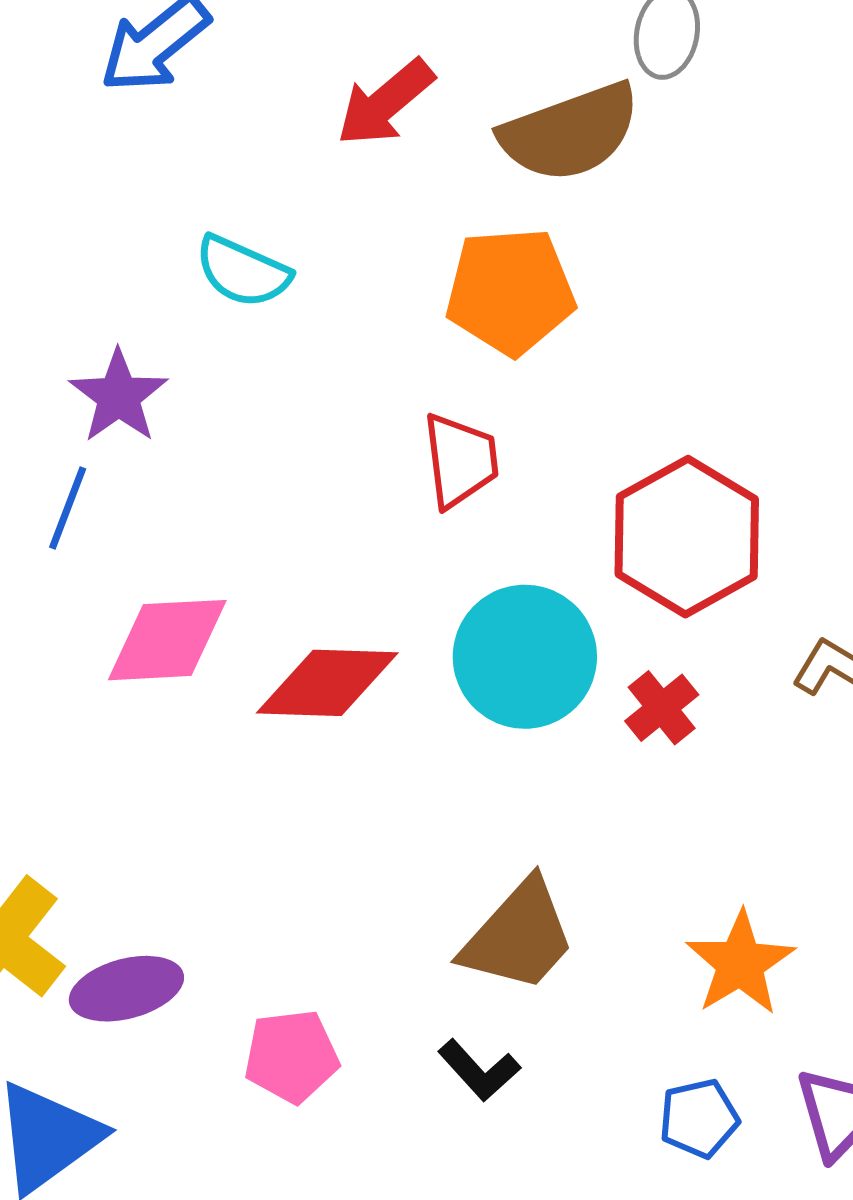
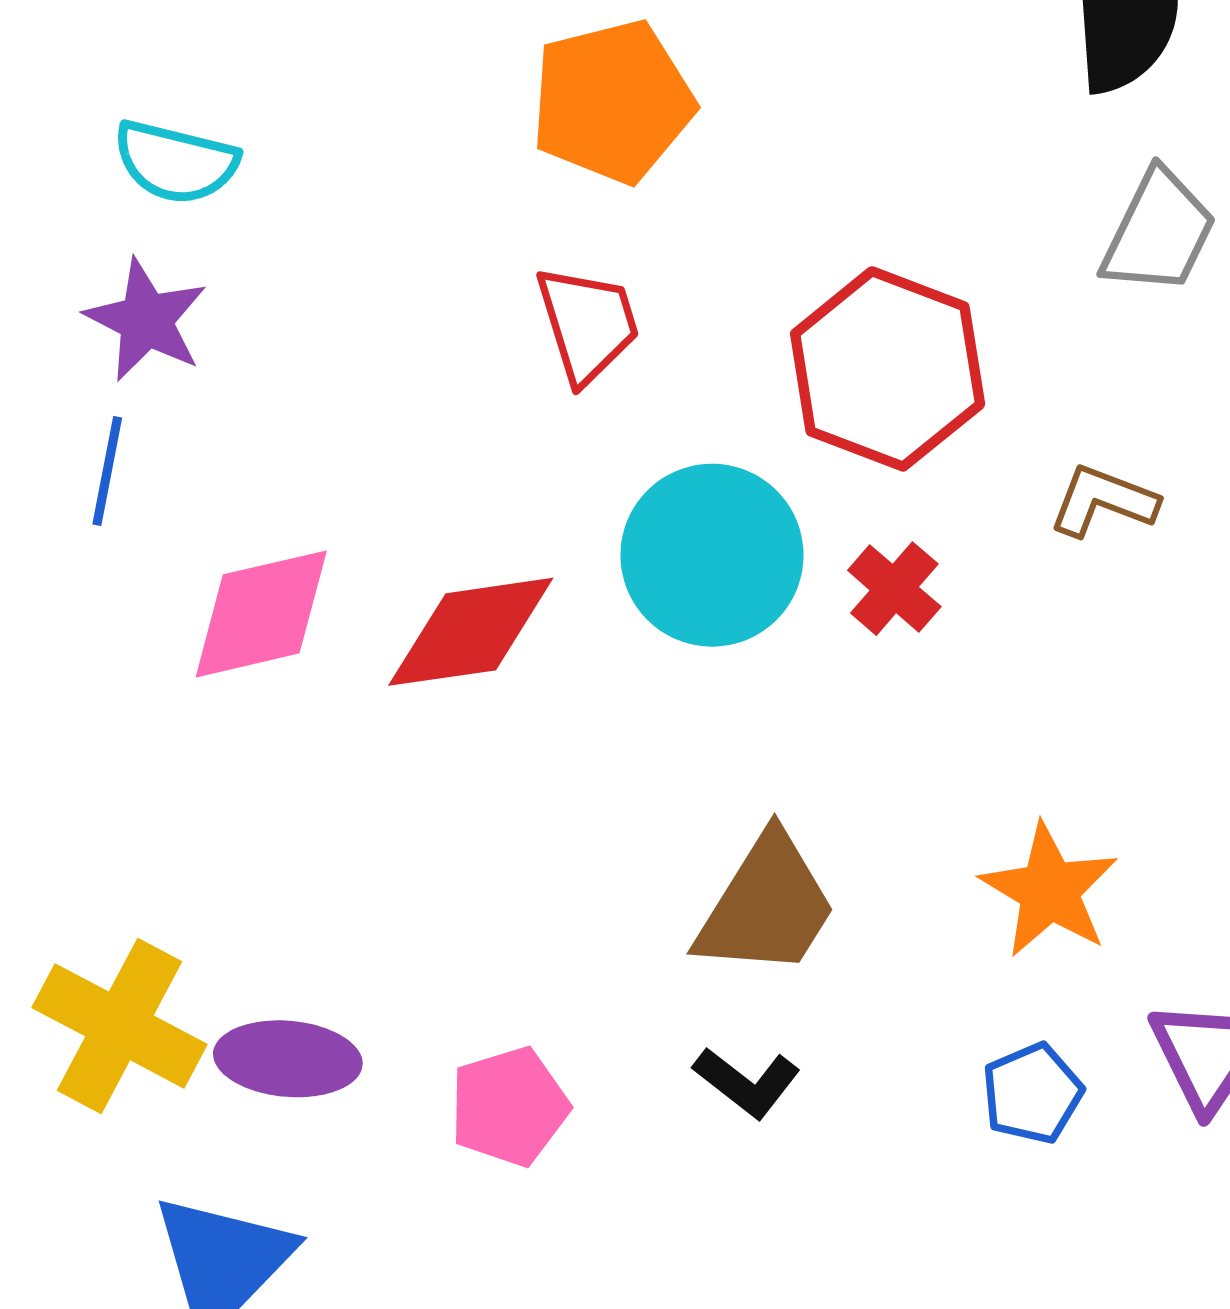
cyan semicircle: (243, 271) -> (176, 162), moved
purple ellipse: (126, 989) -> (288, 1059), turned 30

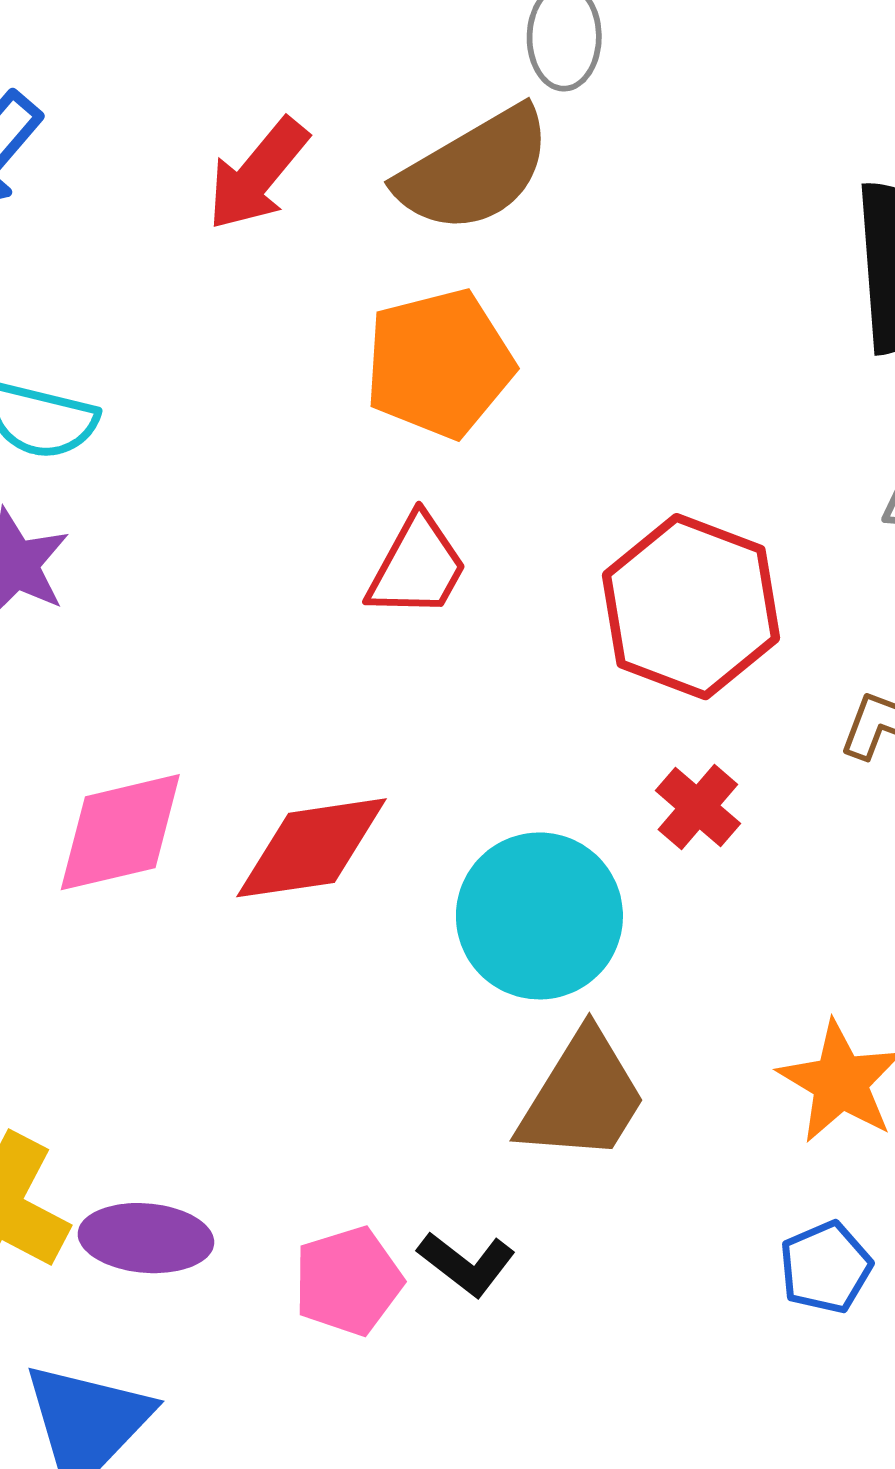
red trapezoid: (588, 324) -> (417, 567), turned 46
cyan circle: (712, 555) -> (539, 916), moved
black L-shape: (747, 1082) -> (467, 1264), moved

